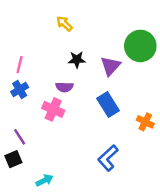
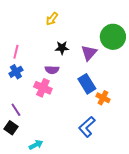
yellow arrow: (64, 24) -> (52, 19), turned -96
orange cross: (145, 122) -> (103, 98), moved
black square: (13, 159) -> (11, 128), turned -32

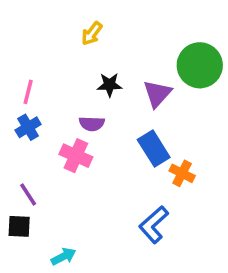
black square: (11, 128) -> (19, 226), turned -32

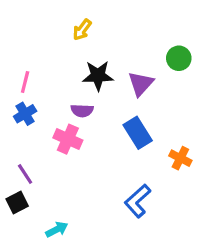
green circle: (200, 65) -> (179, 58), size x0.6
black star: (109, 85) -> (98, 76), size x1.4
orange cross: (182, 173) -> (180, 158), moved
black square: (19, 226) -> (17, 202), turned -30

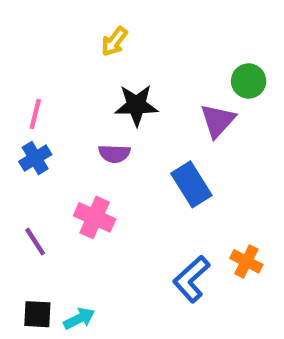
purple triangle: (141, 84) -> (218, 121), moved
pink cross: (68, 139) -> (95, 217), moved
orange cross: (180, 158) -> (246, 261), moved
black square: (17, 202) -> (37, 314), moved, turned 30

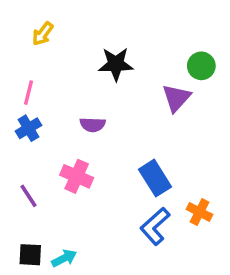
yellow arrow: (114, 41) -> (43, 34), moved
black star: (136, 105) -> (116, 64), moved
blue rectangle: (191, 184) -> (155, 178), moved

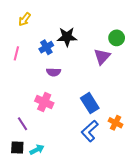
blue cross: (28, 128) -> (46, 47), moved
purple line: (28, 196) -> (22, 124), moved

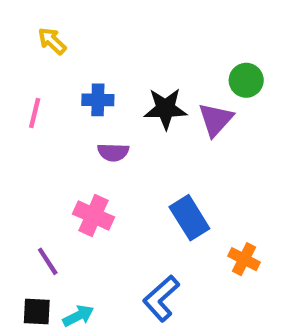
yellow arrow: (25, 19) -> (52, 41), turned 96
black star: (67, 37) -> (165, 109), moved
blue cross: (46, 47) -> (98, 100), turned 32
blue L-shape: (90, 131) -> (161, 298), moved

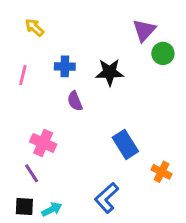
purple triangle: (216, 120) -> (144, 30), moved
purple semicircle: (113, 152) -> (75, 101), turned 66
pink cross: (93, 216) -> (43, 143), moved

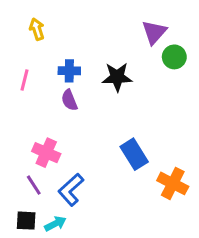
yellow arrow: (34, 27) -> (37, 29), turned 30
purple semicircle: (75, 101) -> (69, 100), moved
orange cross: (162, 172) -> (173, 183), size x1.4
blue L-shape: (107, 198) -> (71, 190), moved

